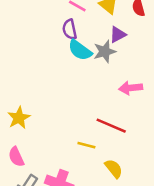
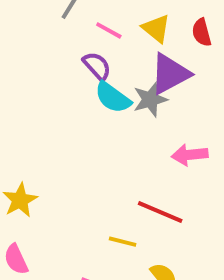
purple semicircle: (70, 29) -> (97, 66), turned 150
purple triangle: (118, 35) -> (170, 74), size x1.6

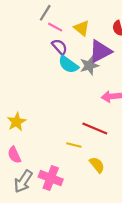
yellow triangle: (156, 28) -> (82, 28), moved
pink line: (109, 30) -> (55, 27), moved

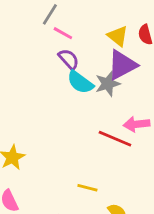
yellow triangle: (82, 28) -> (118, 36), moved
red line: (95, 128) -> (115, 139), moved

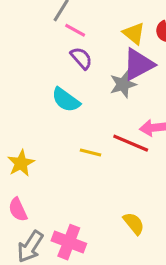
cyan semicircle: (80, 82) -> (66, 100), moved
yellow line: (87, 188) -> (90, 152), moved

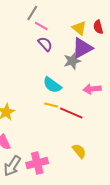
cyan semicircle: (66, 100) -> (52, 85), moved
red line: (131, 143) -> (71, 113), moved
pink cross: (69, 242) -> (37, 163), turned -35

